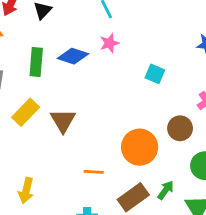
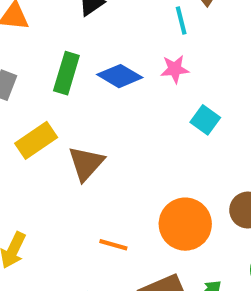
cyan square: (155, 74) -> (205, 120), moved

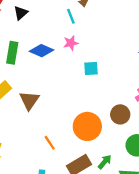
cyan square: (205, 120) -> (91, 68), turned -32
orange line: (113, 245) -> (50, 143), turned 48

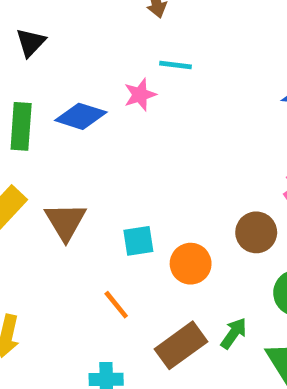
cyan line: (71, 16) -> (176, 65), moved, turned -56
cyan square: (91, 68) -> (138, 241), moved
orange circle: (87, 126) -> (191, 264), size x0.7

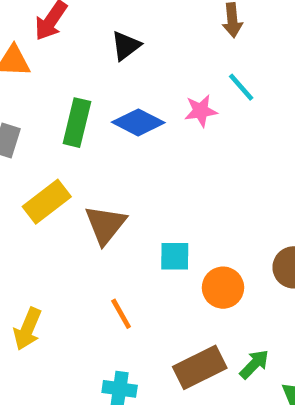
black triangle: (31, 42) -> (126, 46), moved
cyan line: (176, 65) -> (241, 87), turned 32
orange line: (116, 305) -> (121, 314), moved

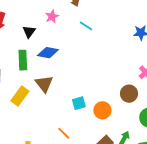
black triangle: (126, 46) -> (29, 32), moved
pink star: (201, 111) -> (52, 16), moved
brown triangle: (105, 225) -> (44, 84), moved

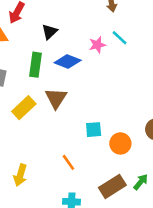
pink star: (52, 16) -> (97, 45), moved

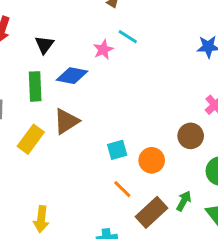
brown triangle: (56, 98) -> (66, 121), turned 35
orange line: (68, 162) -> (122, 189), moved

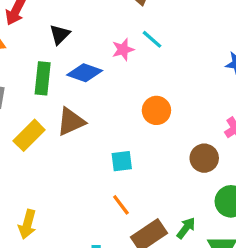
orange circle: (152, 160) -> (156, 110), moved

